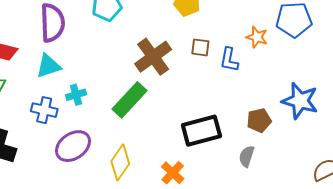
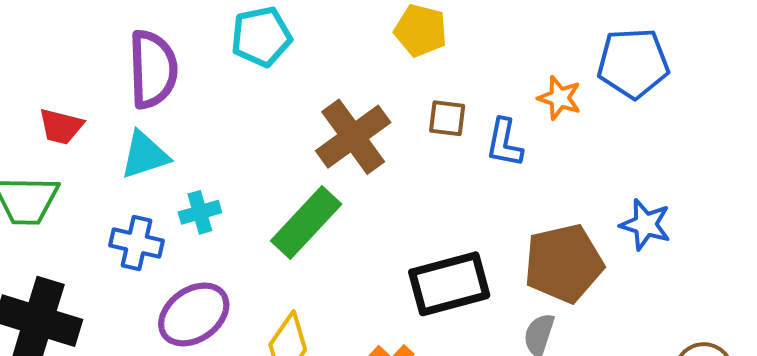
blue star: (300, 101) -> (645, 225), size x0.7
brown pentagon: (259, 120) -> (564, 263), size x1.6

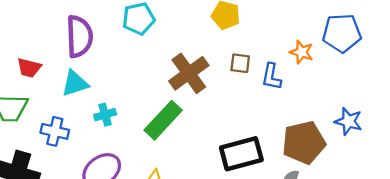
blue cross: (137, 243) -> (55, 131), moved

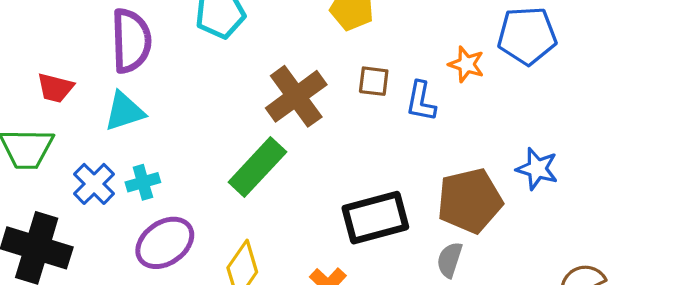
cyan cross: (105, 115) -> (143, 182), moved
blue cross: (55, 131) -> (94, 184), turned 32

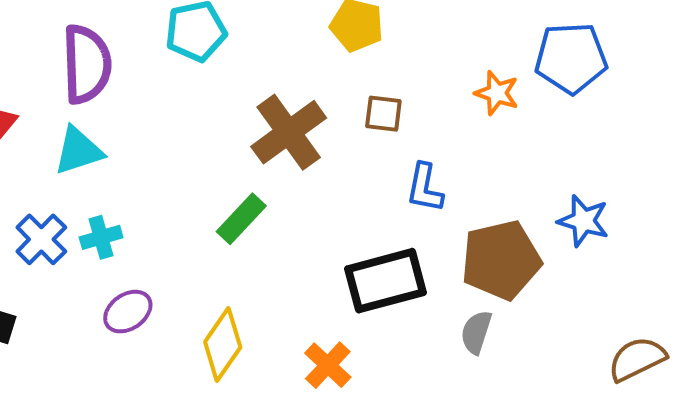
blue L-shape: (421, 101) -> (425, 188), moved
green rectangle: (257, 167) -> (241, 219), size x0.7
purple ellipse: (165, 243) -> (128, 312), size x0.7

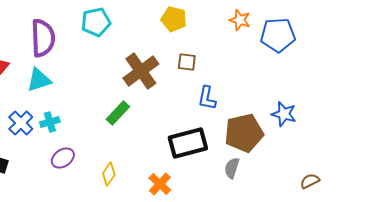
orange star: (497, 93) -> (240, 20), moved
yellow diamond: (223, 345) -> (109, 174), size x0.7
brown semicircle: (637, 359) -> (310, 181), size x0.7

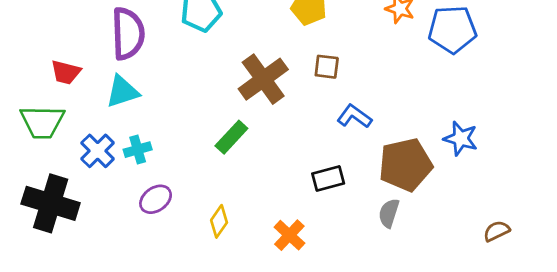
blue L-shape: (207, 98) -> (354, 116), turned 115
black rectangle: (188, 143) -> (328, 179), size x0.6

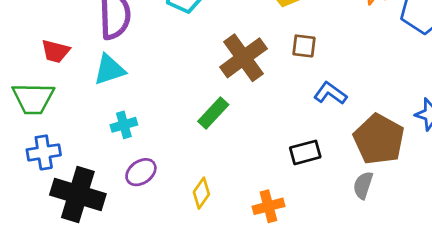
blue cross: (98, 151) -> (44, 152), moved, turned 36
brown pentagon: (405, 165) -> (379, 139), turned -30
black cross: (51, 203) -> (78, 194), moved
orange cross: (289, 235) -> (268, 206), turned 32

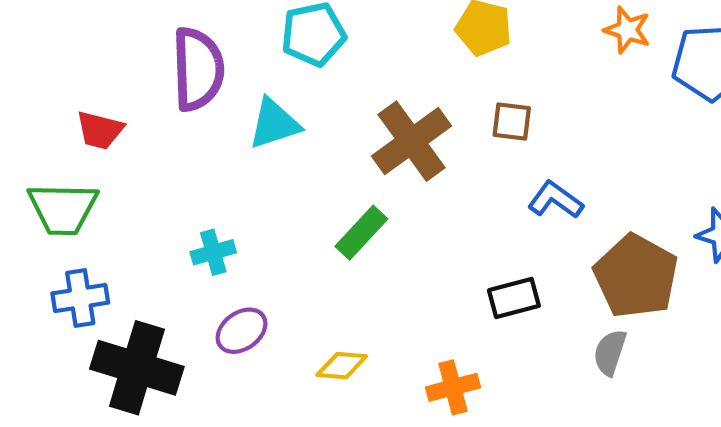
cyan triangle: (109, 70) -> (274, 124), moved
yellow diamond: (201, 193) -> (342, 366), turned 60

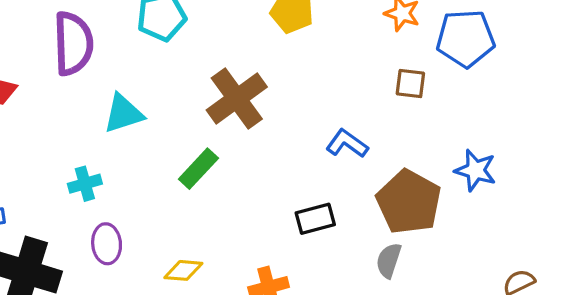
brown square: (512, 121) -> (410, 83), moved
cyan triangle: (274, 124) -> (123, 114), moved
purple ellipse: (242, 331) -> (107, 244), turned -60

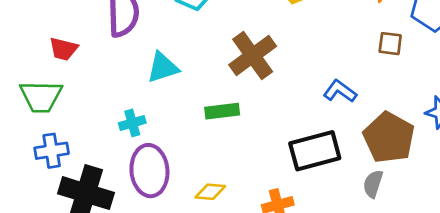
green rectangle: (198, 169) -> (222, 111), turned 40
black rectangle: (315, 219) -> (315, 151), size x1.6
purple ellipse: (107, 244) -> (149, 171), size x1.6

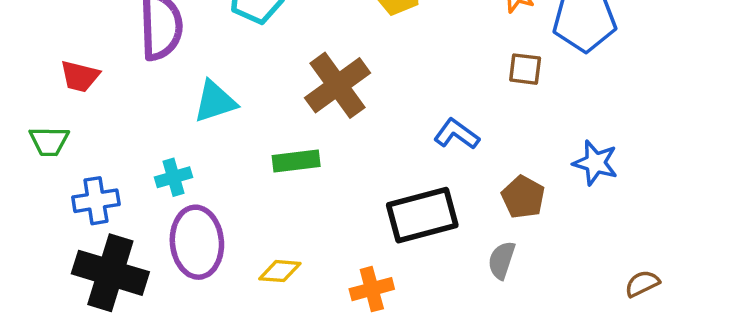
green trapezoid: (41, 97) -> (49, 141), size x0.7
brown pentagon: (389, 138) -> (523, 197), size x0.6
blue cross: (52, 151) -> (96, 201), moved

